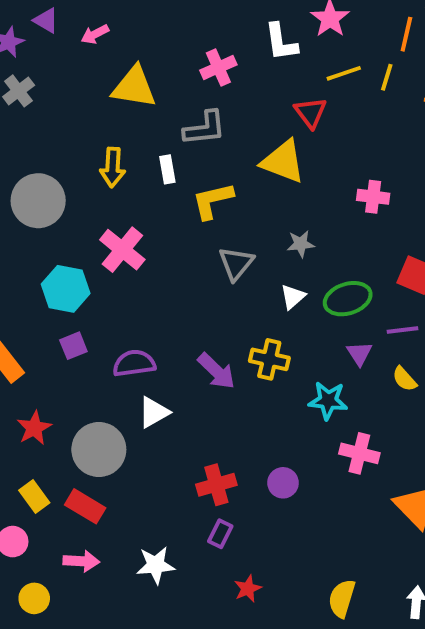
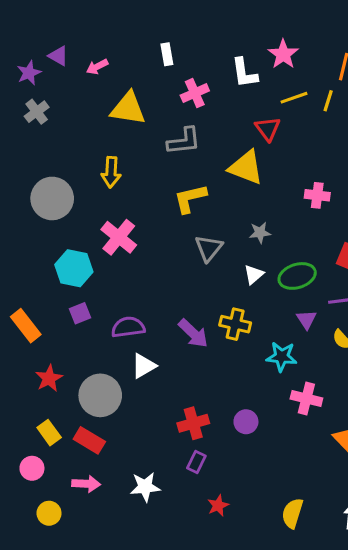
white rectangle: (167, 169) -> (167, 54), moved

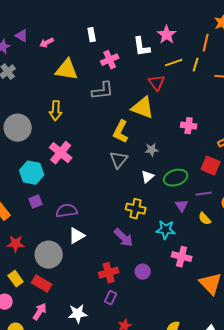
yellow L-shape: (190, 198) -> (121, 132), moved, turned -50
purple arrow: (193, 333) -> (124, 238), moved
red star: (49, 378) -> (16, 244), turned 30
pink arrow: (86, 484) -> (40, 312), turned -60

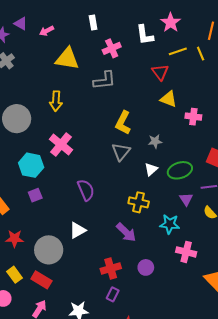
yellow line: (196, 65) -> (201, 54), turned -40
yellow triangle: (143, 108) -> (169, 99), moved, size x0.7
purple semicircle: (67, 211) -> (86, 190), moved, turned 75

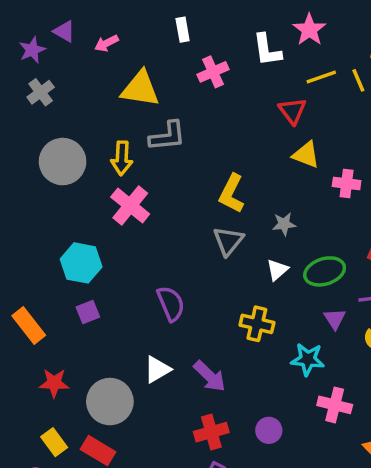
gray L-shape: (104, 80) -> (167, 136), moved
gray circle: (17, 119) -> (63, 162), moved
pink cross: (61, 144) -> (130, 205), moved
purple arrow: (126, 232) -> (210, 376), moved

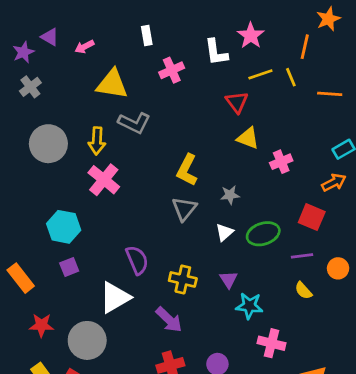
gray L-shape: (167, 136) -> (134, 123), turned 32
pink cross: (347, 184) -> (281, 162), turned -30
purple triangle: (335, 319) -> (229, 279), moved
yellow cross: (257, 324) -> (183, 279), moved
white triangle: (157, 369) -> (115, 297), moved, size x1.4

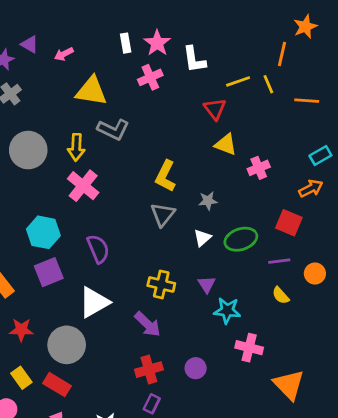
pink star: (251, 36) -> (157, 43), moved
purple semicircle: (137, 260) -> (98, 249), moved
purple square: (69, 267) -> (49, 272), size x1.5

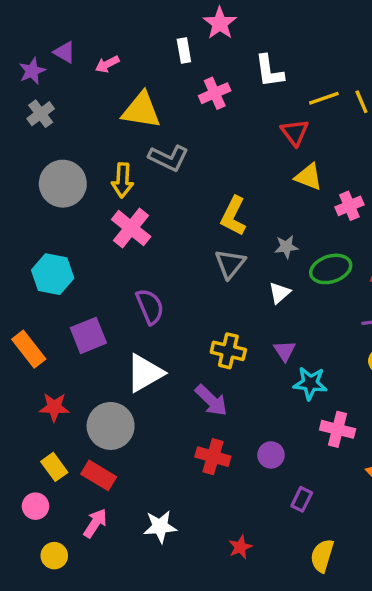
pink star: (157, 43) -> (220, 23), moved
cyan hexagon: (43, 232) -> (53, 274), moved
green ellipse: (241, 239) -> (331, 269), moved
red cross: (149, 370) -> (213, 457), turned 32
purple rectangle: (152, 404) -> (302, 499), moved

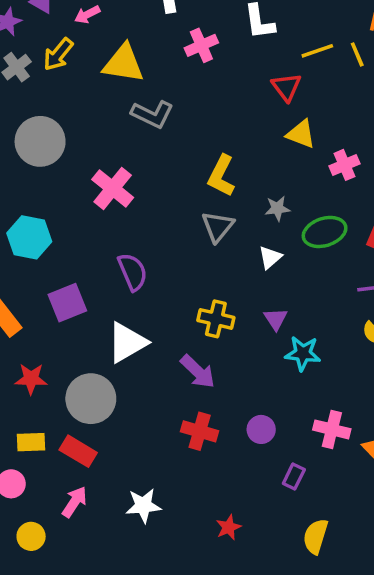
yellow arrow: (123, 180) -> (58, 54), moved, turned 36
pink cross: (338, 429) -> (332, 429), moved
yellow rectangle: (54, 467) -> (31, 442), turned -56

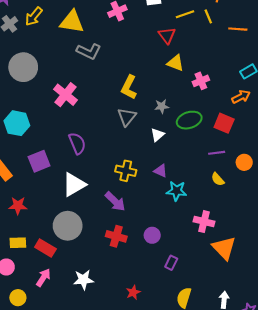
purple triangle: (276, 319) -> (161, 171), turned -32
gray circle: (91, 399) -> (68, 226), moved
pink cross: (332, 429) -> (204, 222), moved

